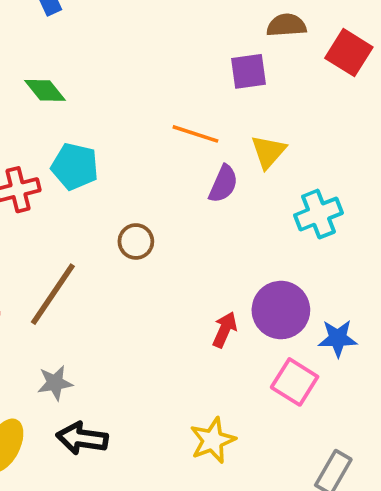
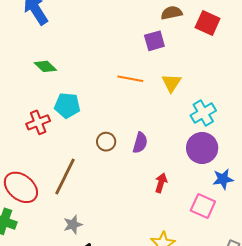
purple semicircle: (223, 184) -> (140, 143), moved
purple circle: (281, 310) -> (202, 148), moved

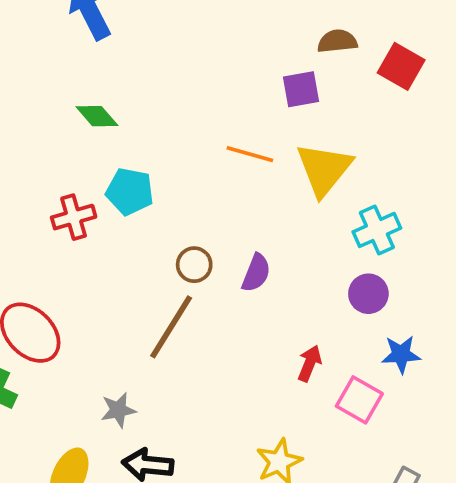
yellow triangle: (171, 83) -> (324, 169), size x1.6
purple circle: (202, 148) -> (368, 294), size x0.7
brown line: (65, 177) -> (171, 327), moved
red arrow: (161, 183) -> (310, 363), moved

